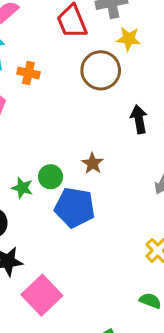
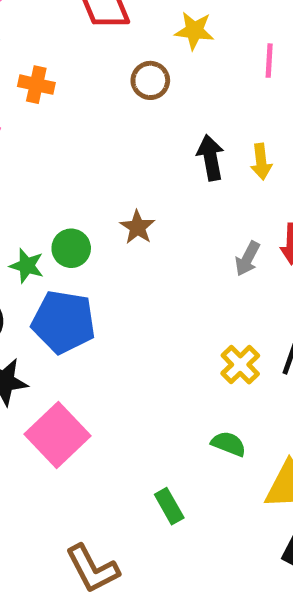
brown circle: (101, 70) -> (150, 80), size x0.6
blue pentagon: (75, 207) -> (64, 322), moved

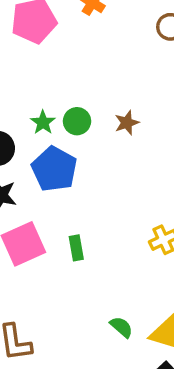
green semicircle: (229, 444) -> (121, 327), moved
green rectangle: (169, 506) -> (76, 248), moved

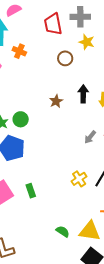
brown star: (127, 123) -> (56, 101), moved

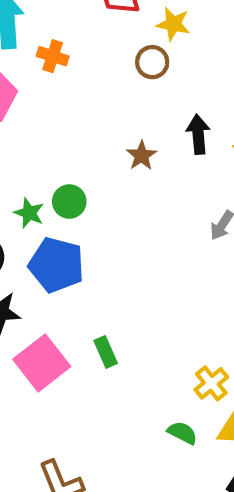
yellow star: (87, 42) -> (173, 24), moved
yellow cross: (79, 179) -> (211, 383), moved

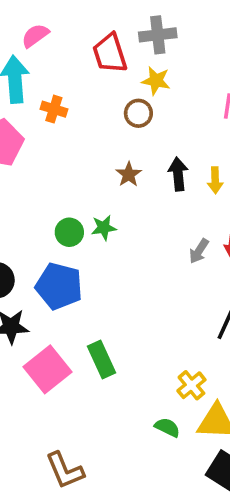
brown star: (141, 156) -> (129, 174), moved
green star: (29, 213) -> (104, 228), moved, turned -30
green rectangle: (106, 352) -> (102, 360), size x1.4

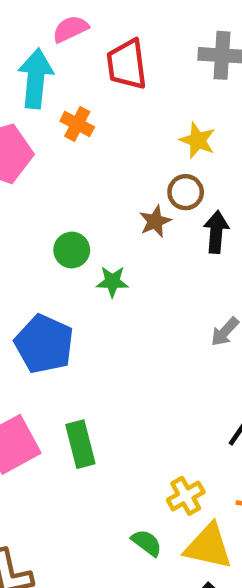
red trapezoid: (110, 53) -> (127, 64), moved
yellow star: (156, 81) -> (198, 140), moved
brown circle: (138, 113) -> (186, 192), moved
green circle: (69, 232) -> (72, 250), moved

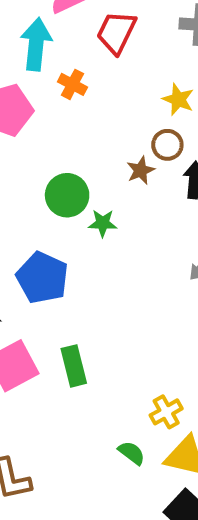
red trapezoid: (127, 64) -> (116, 32), turned 33
green circle: (72, 250) -> (67, 195), size x1.4

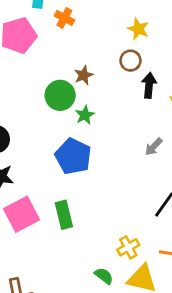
brown star: (140, 170) -> (84, 75), moved
green star: (103, 223) -> (85, 115), turned -30
blue pentagon: (42, 278) -> (73, 156), moved

